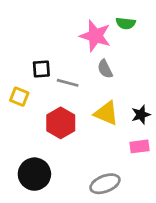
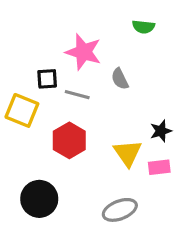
pink star: (95, 36) -> (83, 52), moved
yellow square: (19, 97) -> (22, 110), size x1.5
yellow triangle: (106, 113) -> (128, 153), moved, turned 32

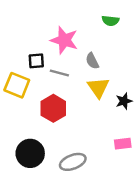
yellow triangle: (128, 153) -> (98, 88), moved
pink rectangle: (159, 167) -> (123, 144), moved
gray ellipse: (120, 210) -> (73, 162), moved

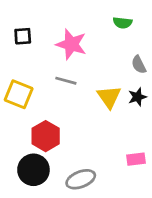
black square: (36, 61) -> (23, 36), moved
gray semicircle: (92, 61) -> (139, 65), moved
black star: (124, 101) -> (137, 97), moved
red hexagon: (53, 108) -> (46, 136), moved

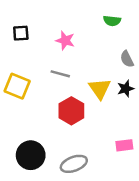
pink star: (71, 44) -> (65, 41), size x0.7
red hexagon: (46, 136) -> (71, 111), moved

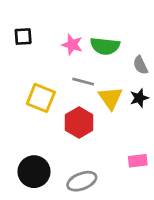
green semicircle: (112, 21) -> (105, 46), moved, size x1.5
gray line: (60, 74) -> (83, 82), moved
yellow square: (17, 86) -> (41, 98), moved

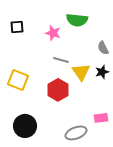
green semicircle: (105, 46) -> (77, 20), moved
yellow square: (41, 98) -> (18, 80), moved
gray ellipse: (82, 181) -> (76, 133), moved

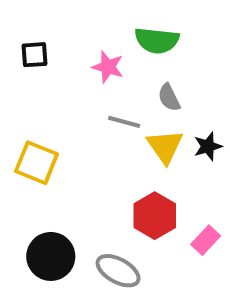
gray semicircle: (103, 48) -> (169, 97), moved
red hexagon: (58, 90) -> (155, 216), moved
pink rectangle: (101, 118) -> (206, 240), turned -40
gray ellipse: (76, 133) -> (118, 271), moved, turned 50

